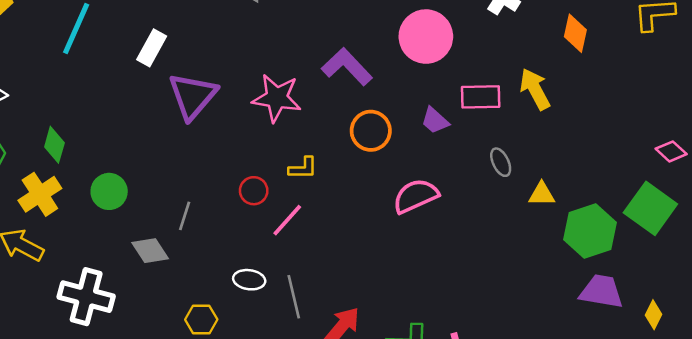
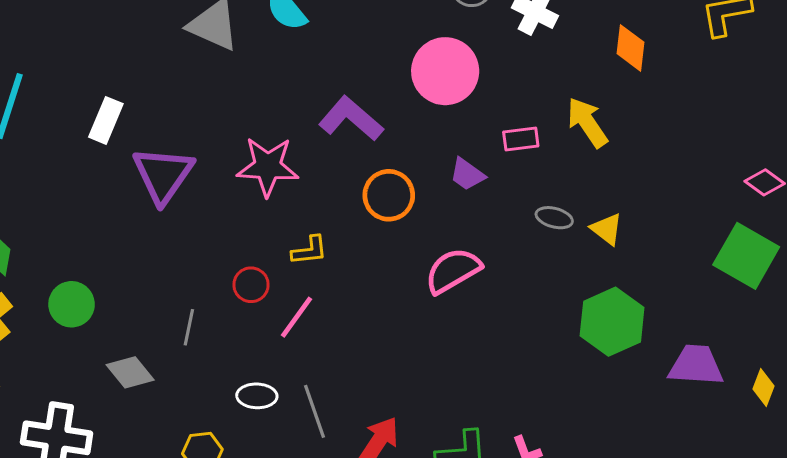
pink rectangle: (481, 97) -> (521, 139), size x0.7
gray ellipse: (501, 162) -> (554, 218), turned -44
yellow triangle: (542, 194) -> (607, 229), moved, turned 44
gray line: (185, 216) -> (189, 327), moved
green hexagon: (590, 231) -> (612, 322), moved

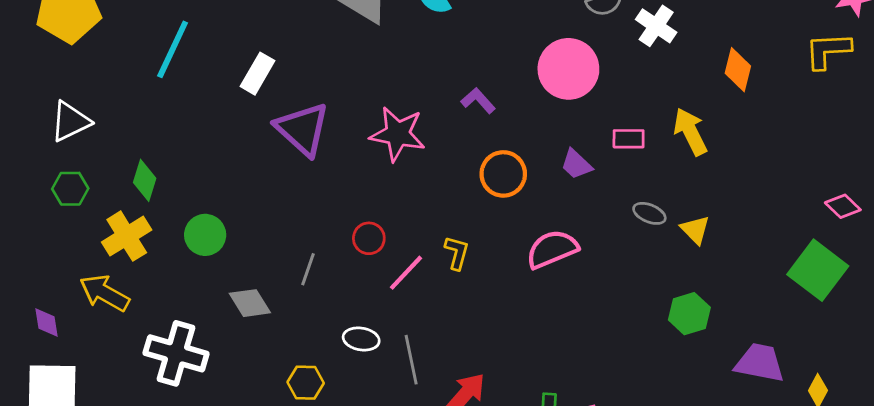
purple L-shape: (351, 119) -> (478, 101), size x0.6
purple triangle: (163, 175) -> (303, 129), turned -30
yellow L-shape: (309, 250) -> (457, 253), moved, turned -76
green hexagon: (612, 322) -> (689, 314), size x0.7

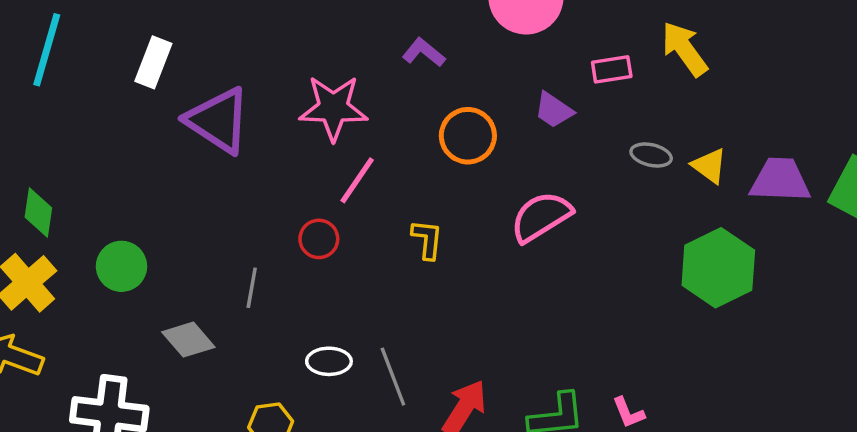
pink line: (406, 273) -> (357, 180), moved
green hexagon: (689, 314) -> (718, 268), size x1.5
purple trapezoid: (760, 363) -> (780, 180), moved

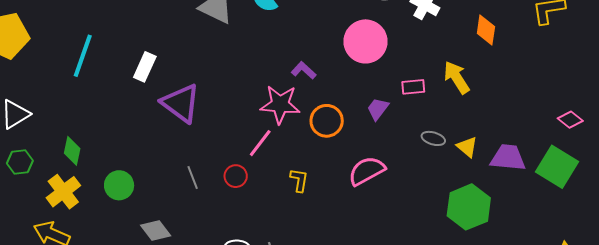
pink star: (333, 108) -> (280, 104), moved
purple trapezoid: (554, 110) -> (378, 109), turned 90
gray line: (252, 288) -> (193, 177), moved, turned -35

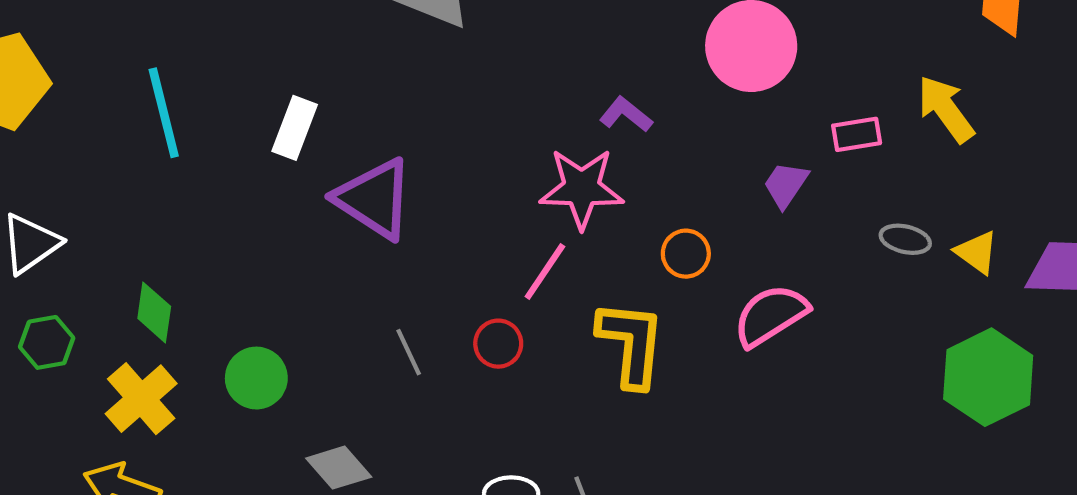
cyan line: (83, 56) -> (164, 113), turned -30
orange circle: (327, 121) -> (686, 254), moved, size x0.7
yellow L-shape: (299, 180) -> (631, 344), size x1.8

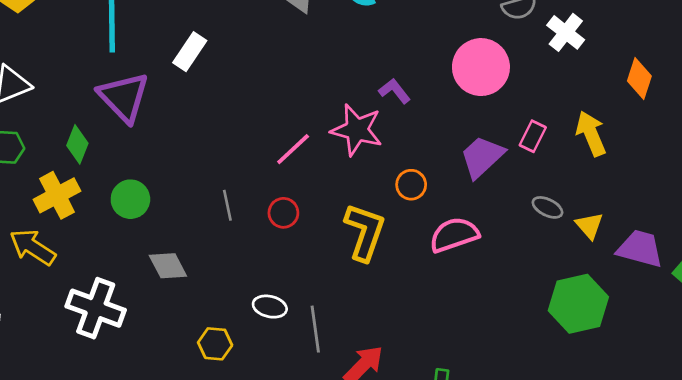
pink rectangle: (857, 134) -> (533, 136), turned -68
purple trapezoid: (786, 185) -> (482, 157), size x1.5
purple triangle: (374, 199) -> (124, 97), moved
pink line: (545, 272) -> (293, 149), moved

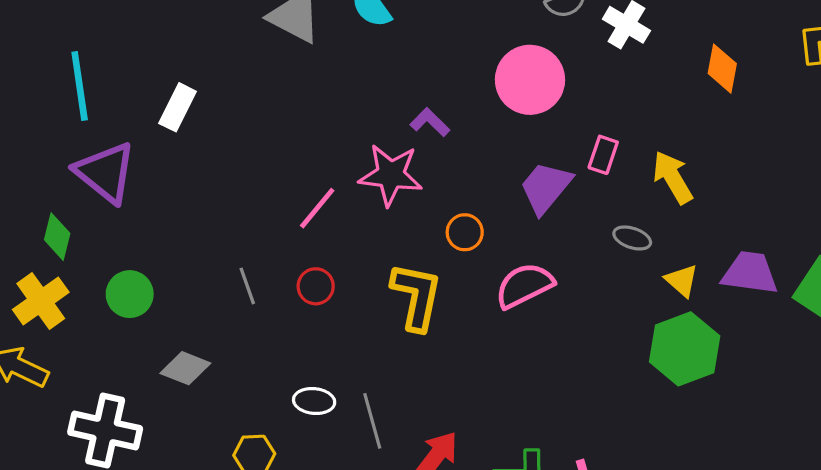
yellow arrow: (591, 134) -> (673, 177), moved
yellow triangle: (589, 226) -> (682, 280), moved
gray diamond: (168, 266) -> (185, 368), turned -33

